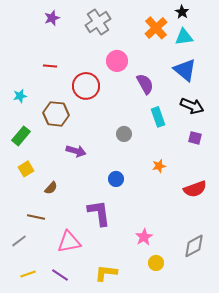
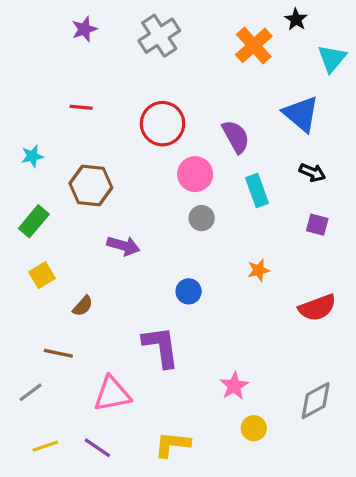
cyan triangle: (184, 37) -> (332, 58), moved, turned -42
pink circle: (117, 61) -> (195, 174), moved
red circle: (86, 86) -> (163, 124), moved
black arrow: (192, 106) -> (312, 172), size x0.7

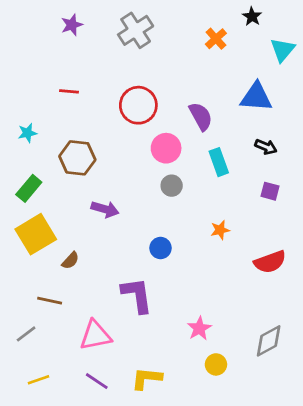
orange cross: (254, 45) -> (216, 39), size x0.7
blue triangle: (301, 114) -> (256, 97), turned -36
yellow square: (42, 275) -> (36, 234), size x1.8
purple line: (97, 448) -> (97, 381), moved

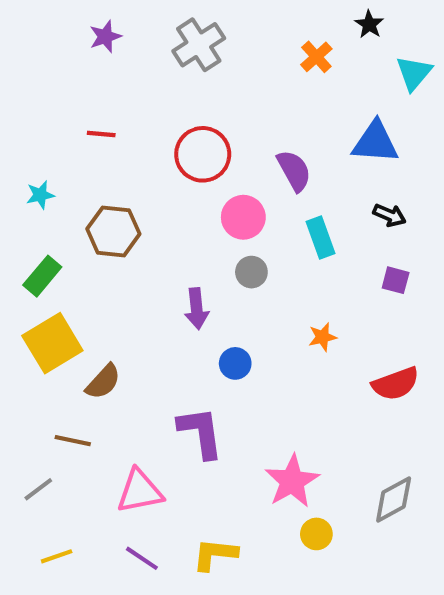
purple arrow: (105, 209) -> (197, 309), moved, turned 68
brown semicircle: (70, 260) -> (103, 382), size x1.4
pink star: (199, 328) -> (292, 481), size x1.5

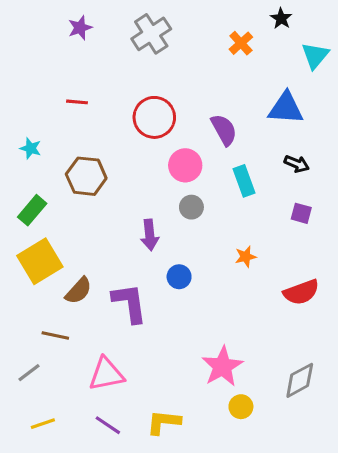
cyan star: (40, 195) -> (31, 148), turned 30
purple L-shape: (201, 432) -> (130, 303), moved

